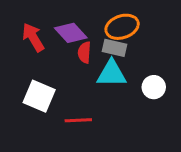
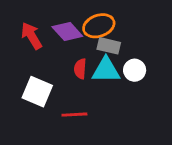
orange ellipse: (122, 27) -> (99, 26), moved
red semicircle: (84, 52) -> (80, 69), moved
white circle: (154, 87) -> (135, 70), moved

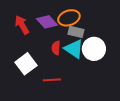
cyan triangle: (106, 70) -> (74, 49), turned 35
white circle: (135, 70) -> (94, 49), size x1.5
white square: (37, 92) -> (26, 64), turned 30

